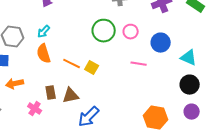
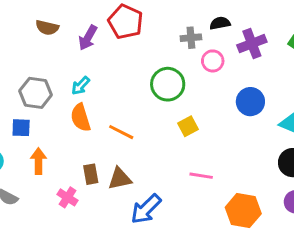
pink circle: (131, 32) -> (213, 61), moved
pink line: (139, 64) -> (201, 176), moved
yellow square: (92, 68) -> (188, 126), moved, turned 32
orange arrow: (15, 84) -> (38, 161), turned 102

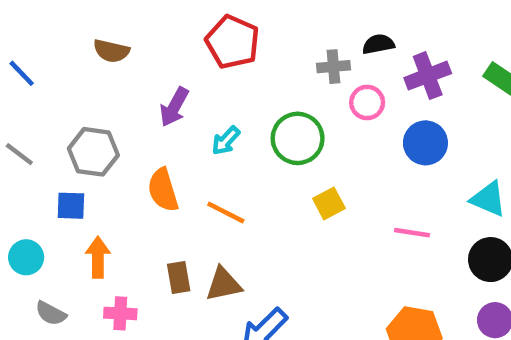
purple arrow: (88, 38) -> (174, 107), moved
cyan arrow: (81, 86) -> (226, 141), moved
blue circle: (250, 102) -> (425, 143), moved
pink line: (201, 176) -> (412, 233), moved
pink cross: (67, 197) -> (120, 313), moved, turned -30

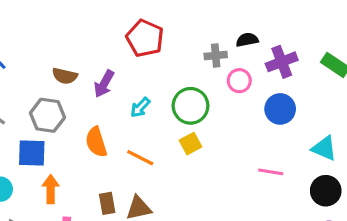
brown semicircle: (111, 51) -> (65, 76), moved
yellow square: (329, 203) -> (191, 144), moved
blue square: (71, 206) -> (32, 153), size x1.4

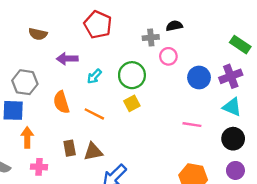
purple cross: (282, 62) -> (231, 76), moved
brown semicircle: (65, 76) -> (38, 34), moved
purple arrow: (104, 84) -> (67, 59), turned 60

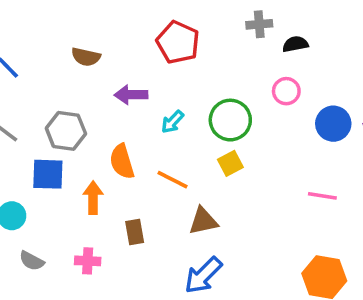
gray cross: (151, 38) -> (259, 24), moved
orange arrow: (27, 138) -> (93, 198), moved
brown triangle: (93, 152) -> (203, 221), moved

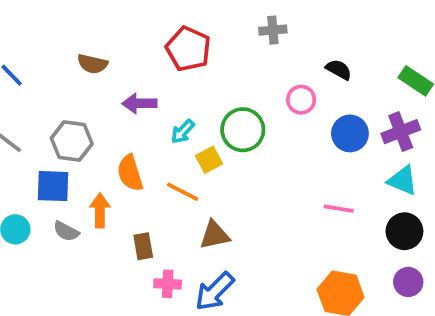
black semicircle: (295, 44) -> (339, 70), moved, turned 40
yellow square: (230, 163) -> (209, 160), moved
gray semicircle: (32, 261) -> (66, 231), moved
pink cross: (88, 261) -> (168, 284), moved

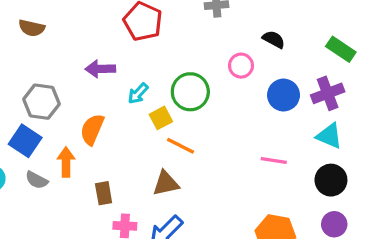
brown semicircle: (92, 64) -> (32, 28), moved
orange semicircle: (130, 173) -> (92, 129), turned 40
blue square: (53, 186) -> (25, 141), turned 32
orange line: (183, 192) -> (180, 146), moved

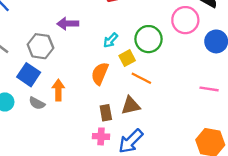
pink circle: (241, 66) -> (185, 20), size x1.5
purple arrow: (100, 69) -> (68, 24), moved
orange semicircle: (92, 129) -> (100, 74), moved
brown rectangle: (104, 193) -> (106, 113), moved

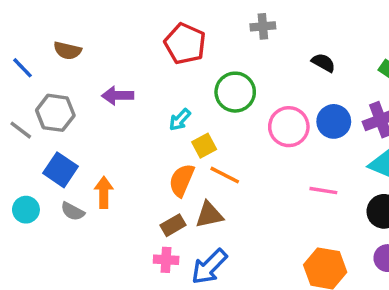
pink circle: (185, 20) -> (289, 127), moved
green circle: (149, 39) -> (235, 92), moved
gray hexagon: (40, 46) -> (55, 113), moved
orange semicircle: (100, 74) -> (182, 180), moved
brown rectangle: (106, 113) -> (173, 225), turned 70

